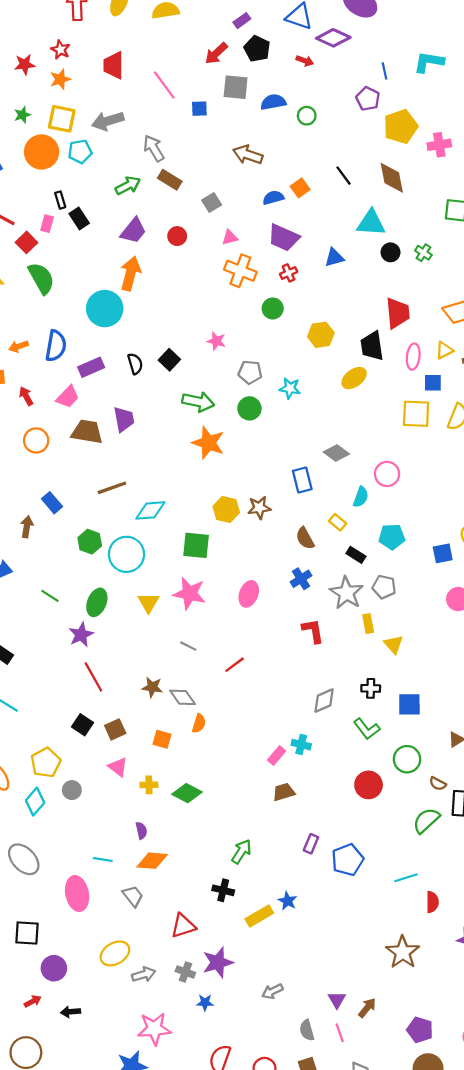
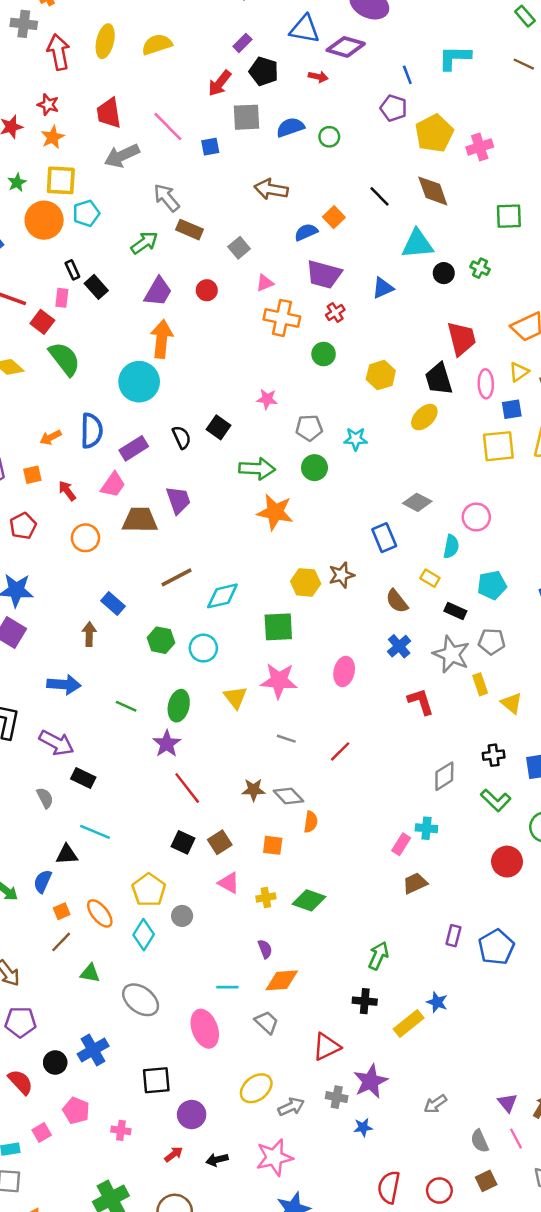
gray arrow: (108, 121) -> (122, 156), moved
cyan circle: (126, 554) -> (203, 648), size x0.7
pink star: (154, 1029) -> (274, 1157), moved

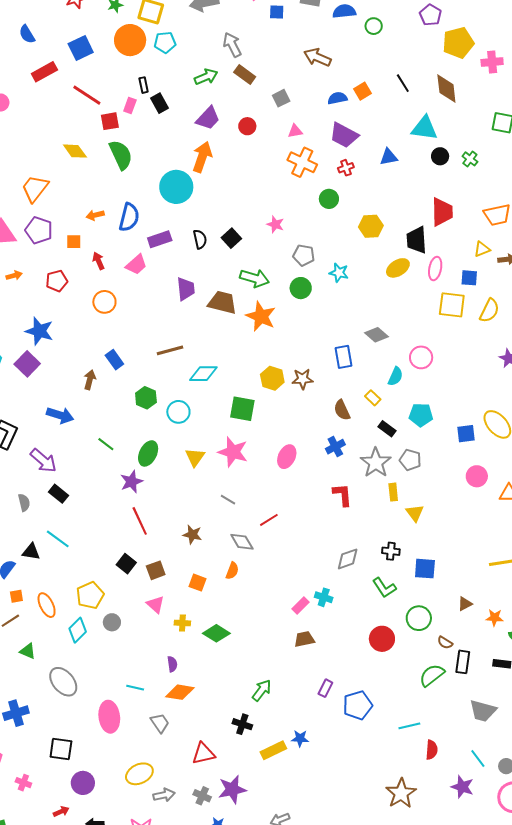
red square: (42, 322) -> (110, 121), turned 30
pink ellipse: (486, 384) -> (435, 269), moved
brown trapezoid: (140, 520) -> (222, 302), moved
gray diamond: (288, 796) -> (242, 542), moved
blue star: (437, 1002) -> (300, 738), turned -30

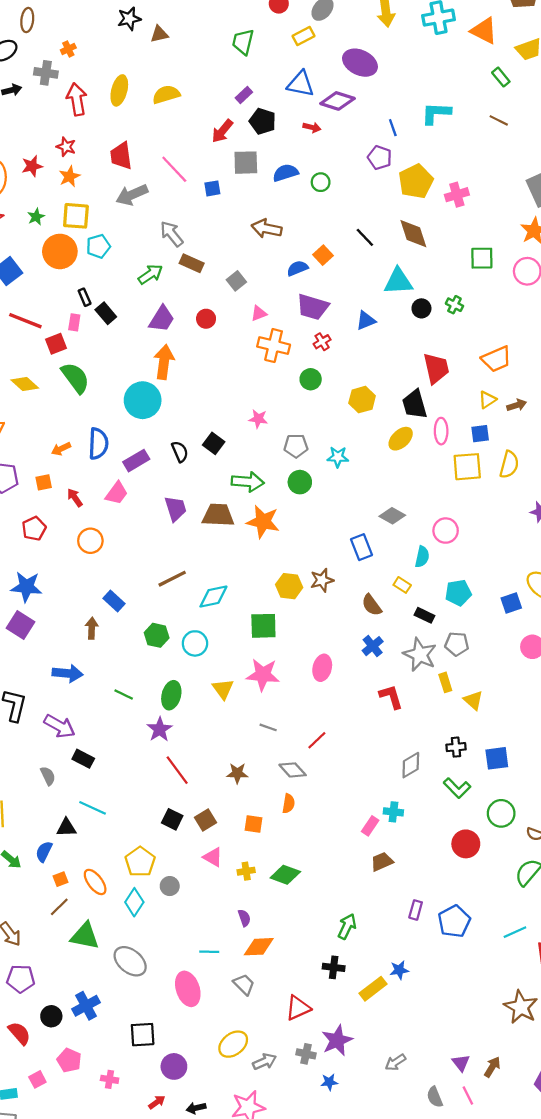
green triangle: (28, 651) -> (85, 936), size x1.6

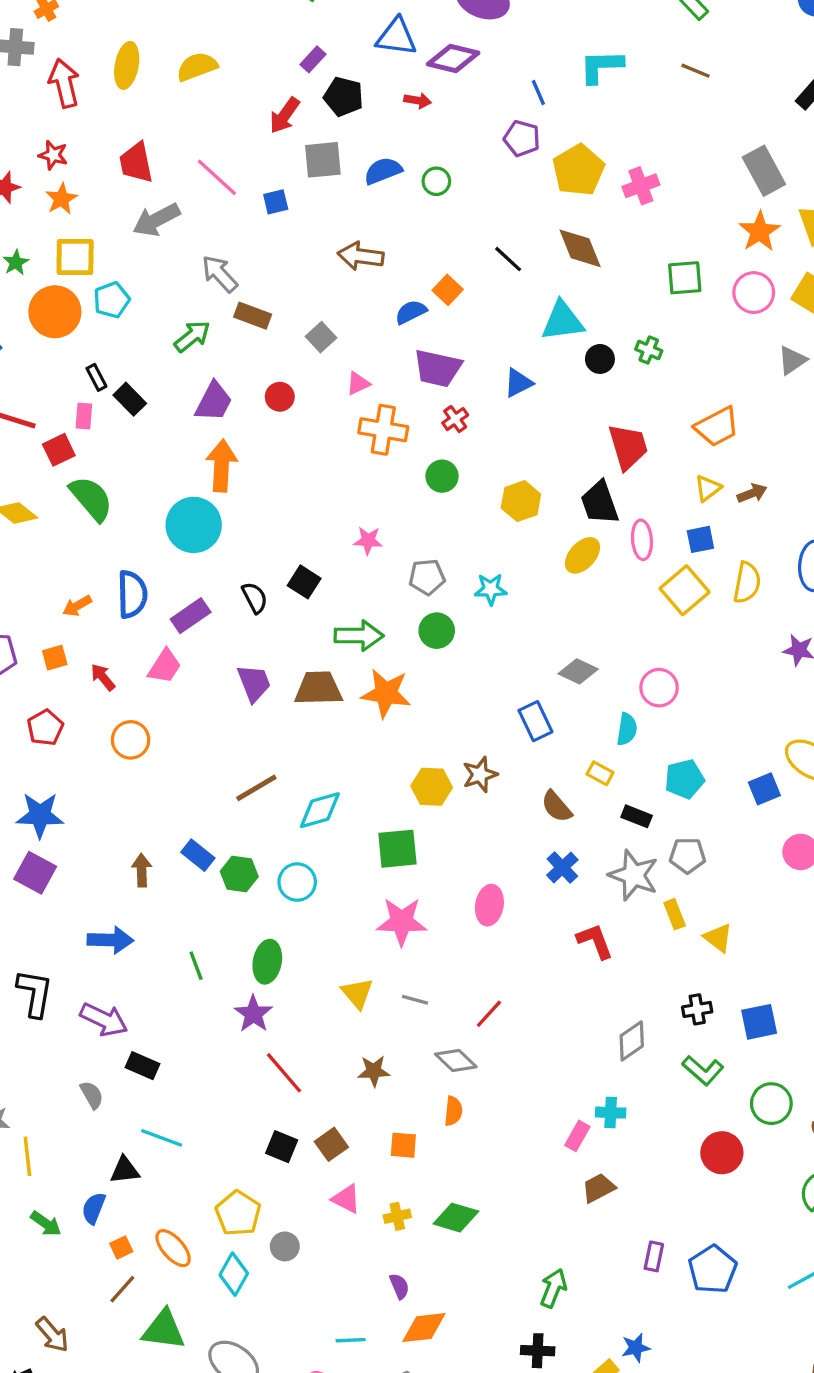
yellow square: (467, 467) -> (685, 590), turned -32
blue rectangle: (114, 601) -> (198, 855), moved
yellow triangle: (223, 689) -> (357, 993), moved
green line: (124, 694) -> (196, 966), turned 48

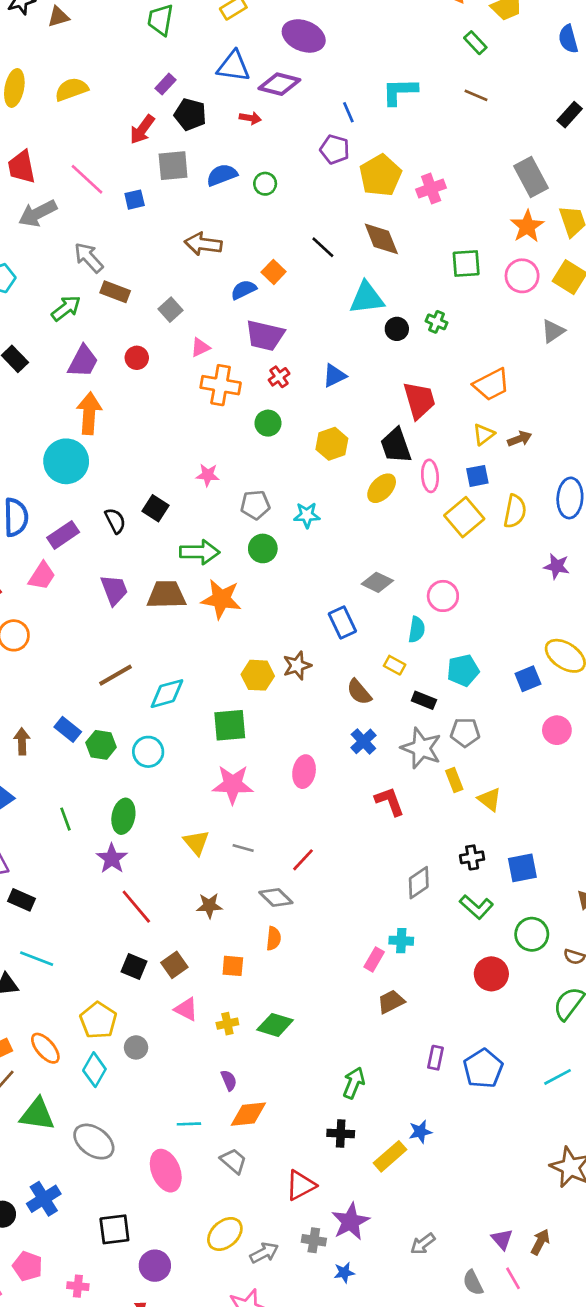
blue triangle: (518, 383) -> (334, 376), moved

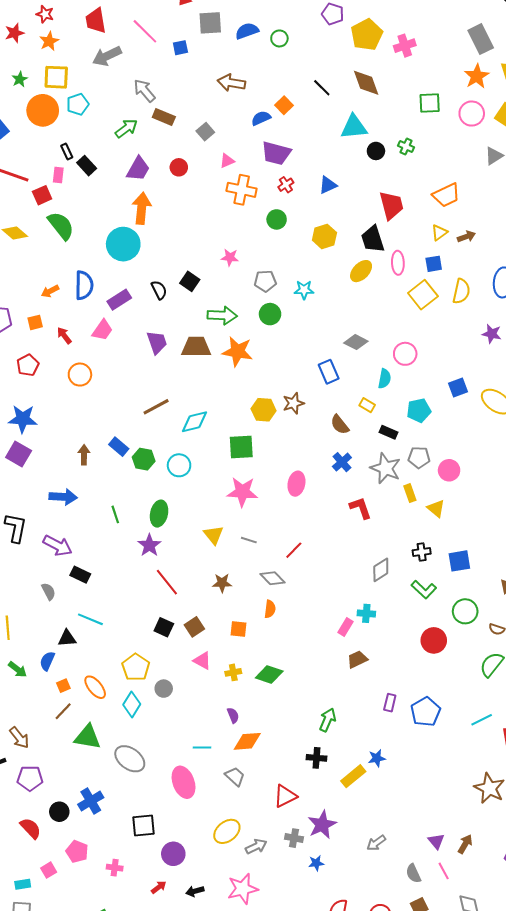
blue square: (528, 679) -> (458, 388), moved
pink circle: (557, 730) -> (449, 470), moved

